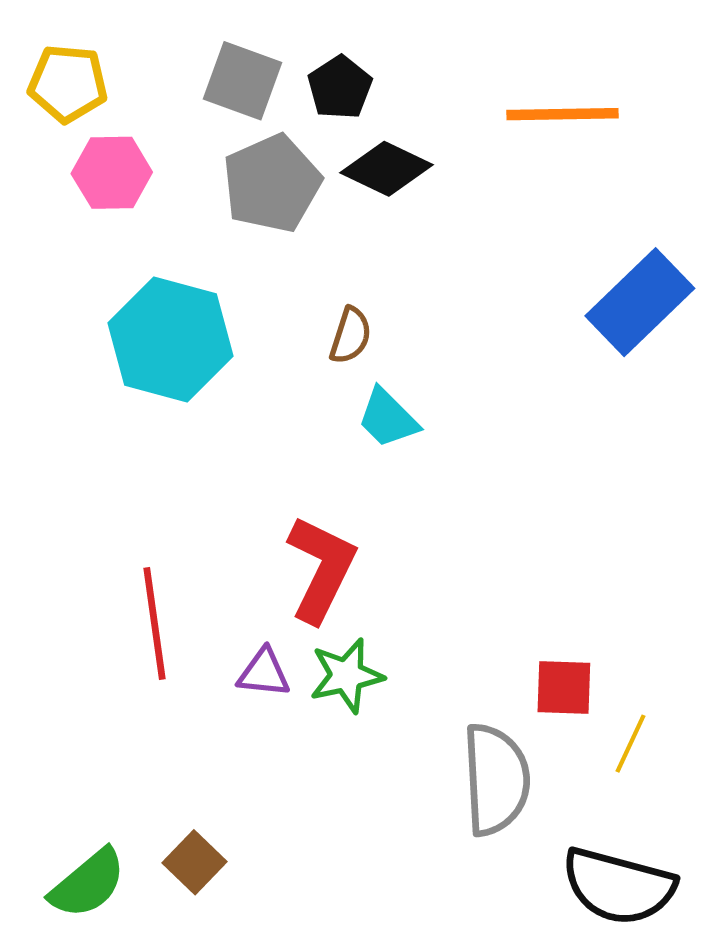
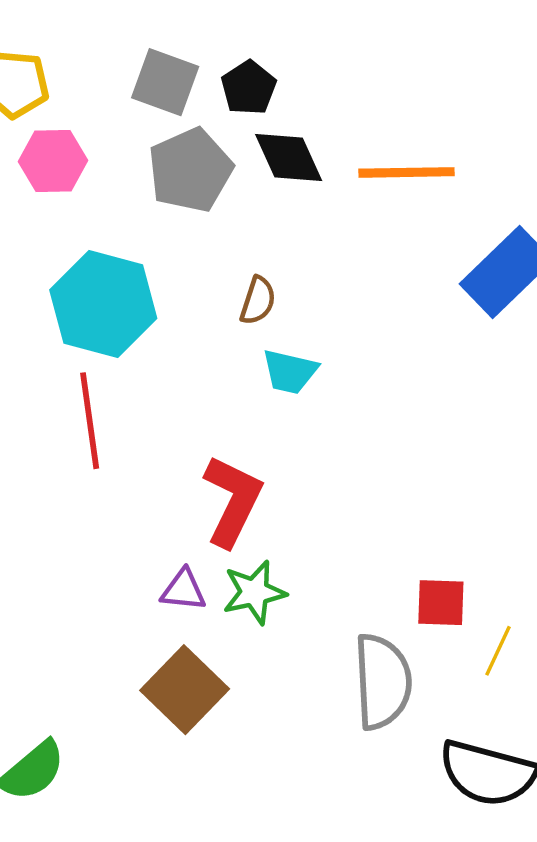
orange line: (563, 114) -> (407, 172), moved
black diamond: (387, 169) -> (289, 158), turned 40
cyan trapezoid: (388, 418) -> (290, 372), turned -32
red line: (154, 624) -> (90, 421), moved
brown square: (194, 862) -> (185, 690), moved, size x1.6

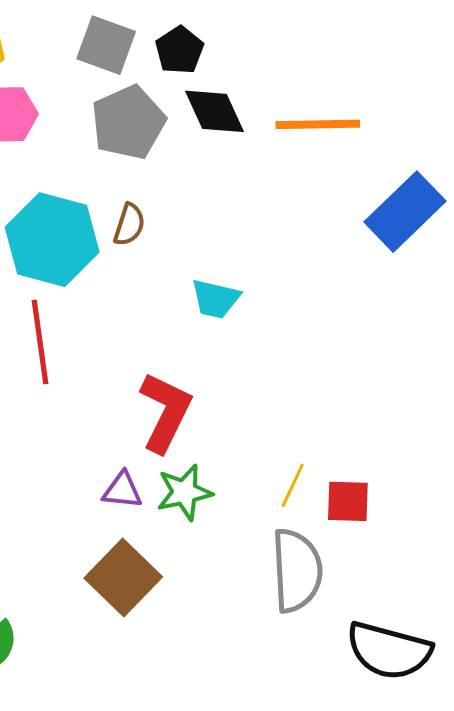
brown semicircle: (258, 301) -> (129, 225), moved
yellow line: (498, 651) -> (293, 485), moved

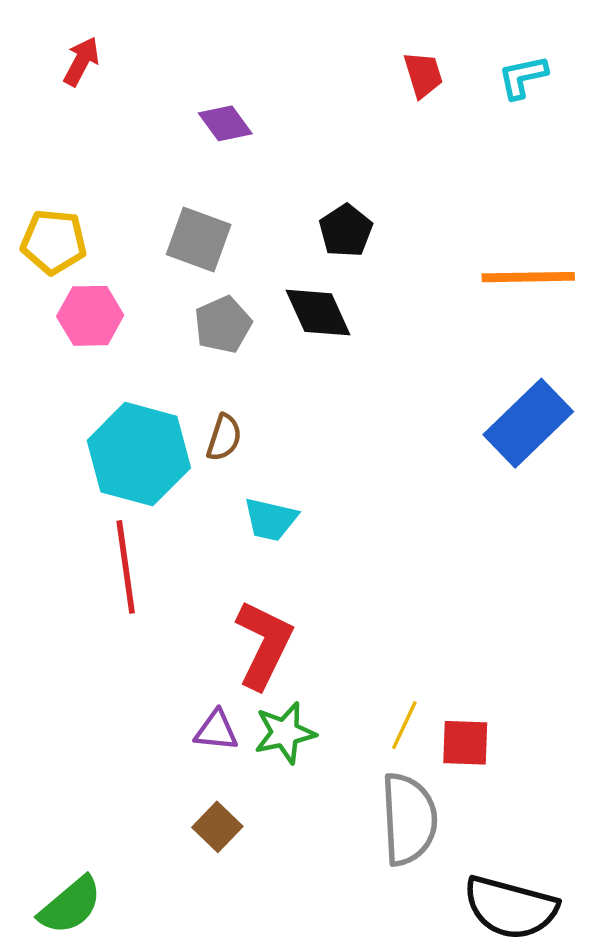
black pentagon: (179, 50) -> (346, 231), moved
gray pentagon: (128, 122) -> (223, 325), size x0.7
orange line: (318, 124) -> (528, 277), moved
cyan trapezoid: (215, 299) -> (270, 519), moved
brown square: (123, 578) -> (217, 827), size x0.6

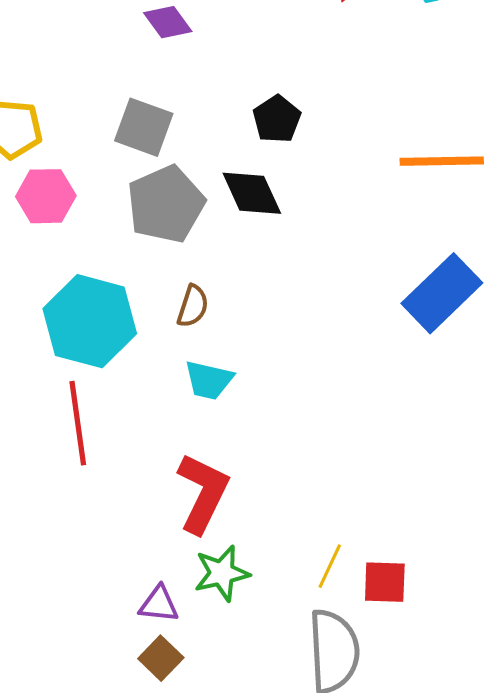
gray pentagon: (223, 325) -> (166, 204), size x1.5
brown semicircle: (224, 438) -> (193, 306), moved
purple triangle: (216, 731) -> (159, 604), moved

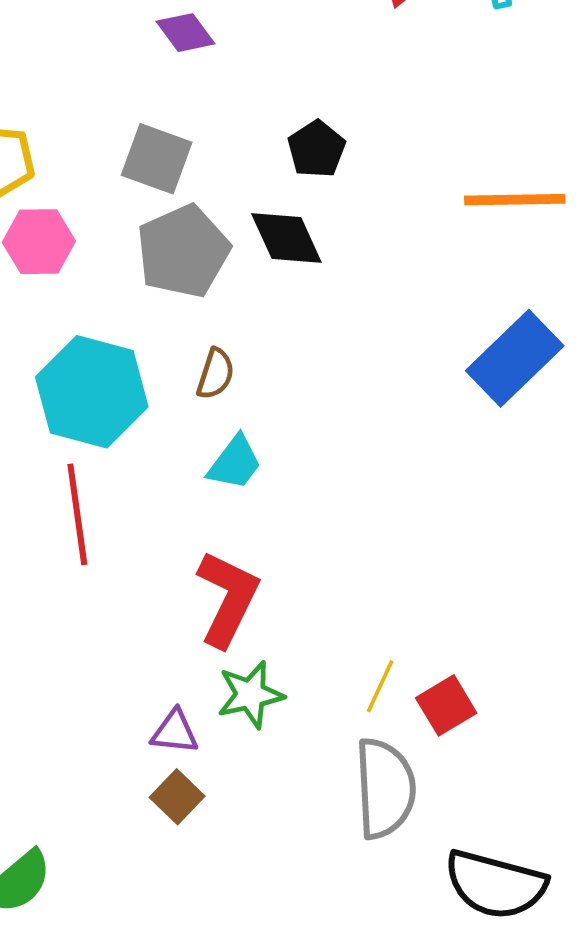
cyan trapezoid: (209, 380) -> (235, 463), turned -66
red square: (385, 582) -> (446, 705), turned -33

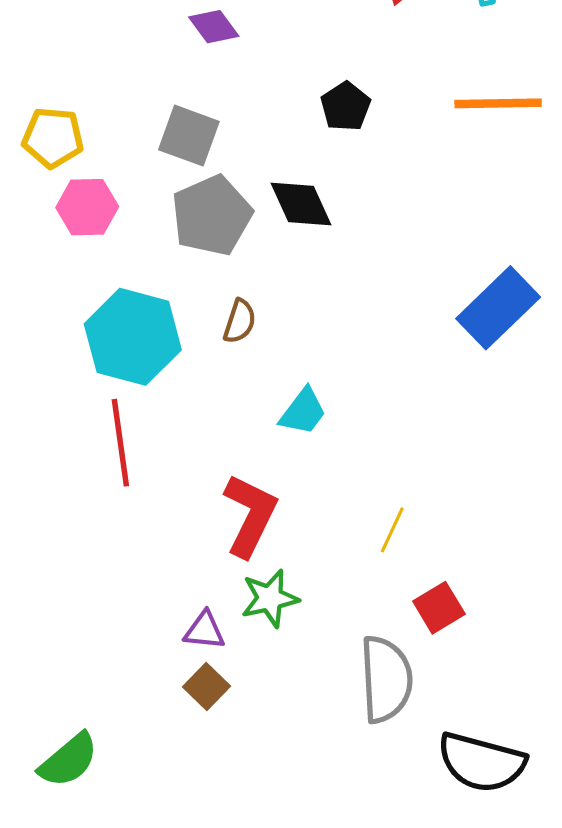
black pentagon: (316, 149) -> (346, 106), moved
orange line: (515, 200) -> (498, 103), moved
cyan trapezoid: (235, 463) -> (303, 412), moved
yellow line: (380, 686) -> (392, 530), moved

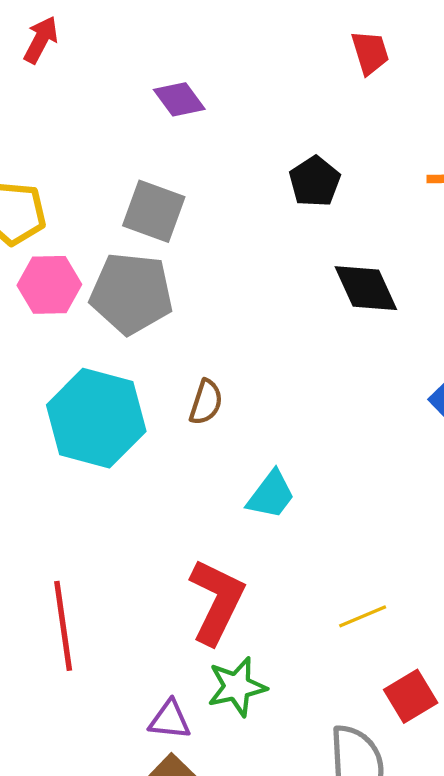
black diamond: (301, 204) -> (366, 288), moved
gray pentagon: (212, 215) -> (131, 293), moved, turned 30
red line: (120, 443) -> (63, 626), moved
yellow line: (392, 530) -> (363, 616), turned 42

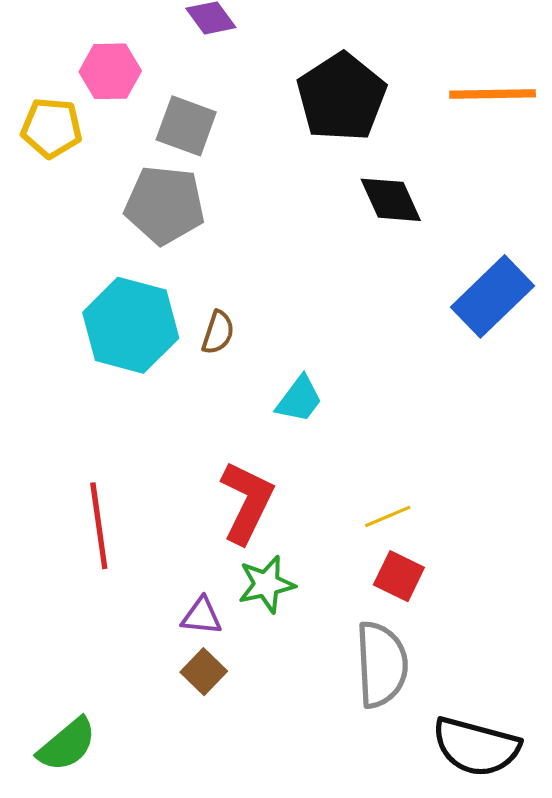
black pentagon: (315, 182) -> (341, 97), size x1.8
pink hexagon: (49, 285) -> (110, 71), moved
brown semicircle: (206, 402) -> (218, 332), moved
red square: (411, 696) -> (399, 576), moved, turned -33

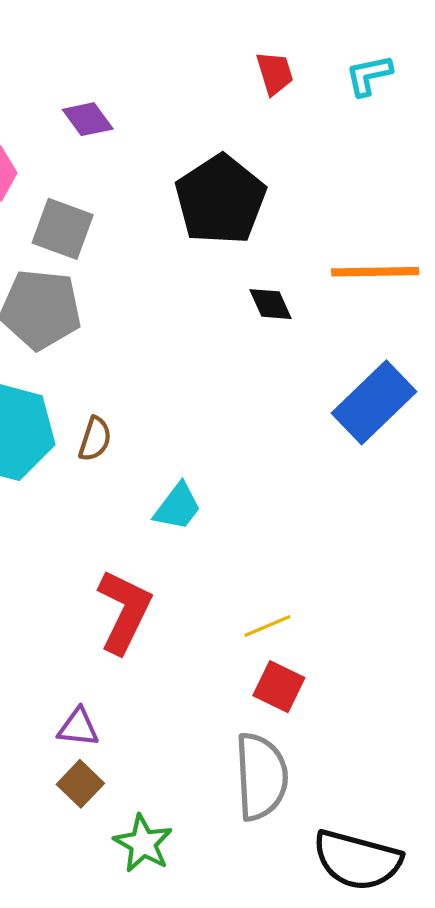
orange line: (493, 94) -> (375, 272), moved
black diamond: (391, 200) -> (271, 304), size x0.7
green star: (266, 584) -> (143, 843), moved, turned -30

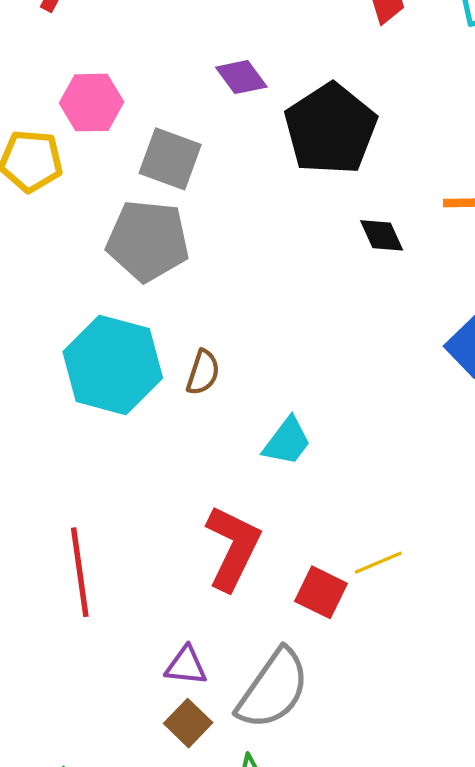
purple diamond: (88, 119) -> (241, 77), moved
red square: (279, 687) -> (321, 592), moved
gray semicircle: (261, 777) -> (273, 689), moved, turned 38

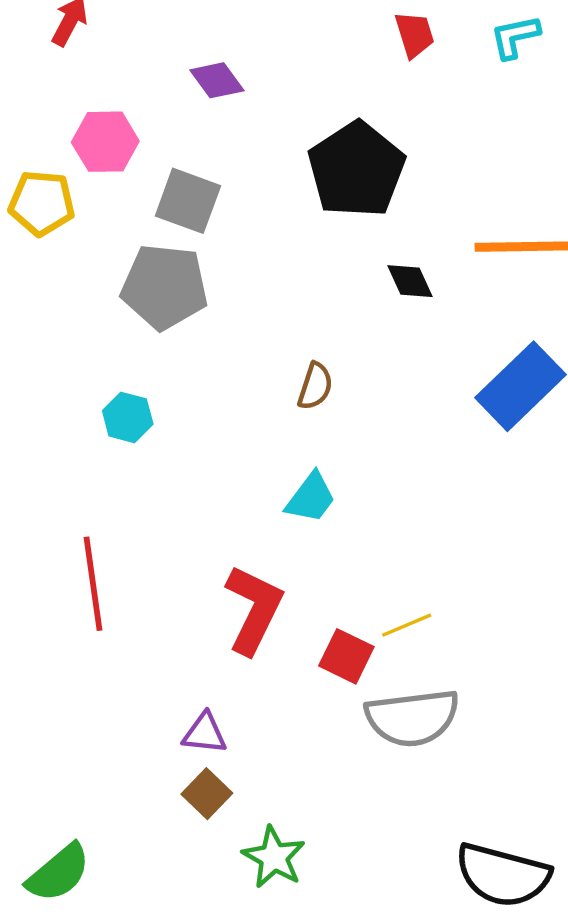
purple diamond: (241, 77) -> (217, 80), moved
cyan hexagon: (113, 365) -> (128, 417), size x0.5
brown semicircle: (203, 372) -> (315, 386), moved
red line: (80, 572) -> (93, 584), moved
gray semicircle: (273, 689) -> (412, 718), moved, turned 48

